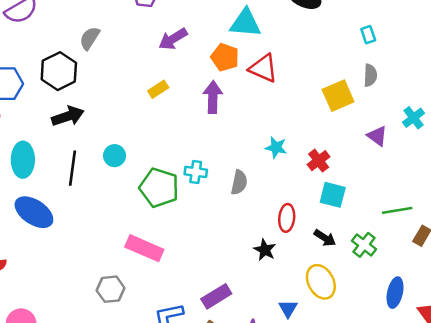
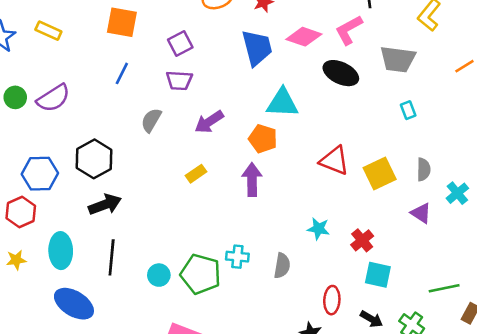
gray semicircle: (90, 38) -> (151, 120), moved
red triangle: (263, 68) -> (334, 161), moved
gray semicircle: (370, 75) -> (424, 169), moved
cyan circle: (115, 156) -> (159, 275), moved

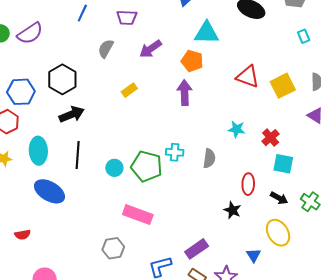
yellow rectangle: (196, 174) -> (129, 90), moved

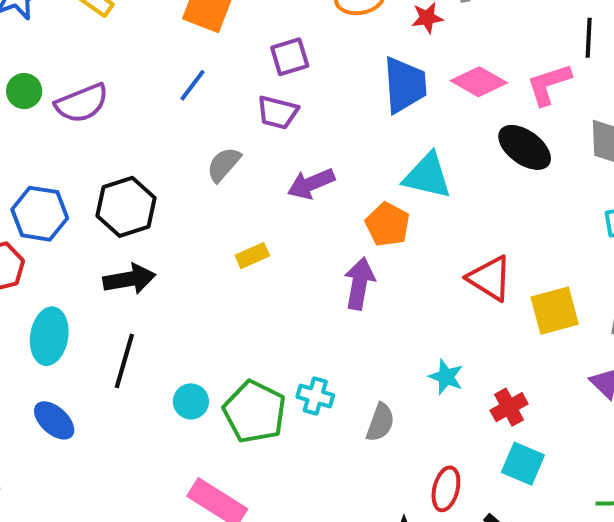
blue ellipse: (49, 191) -> (54, 420), size x0.7

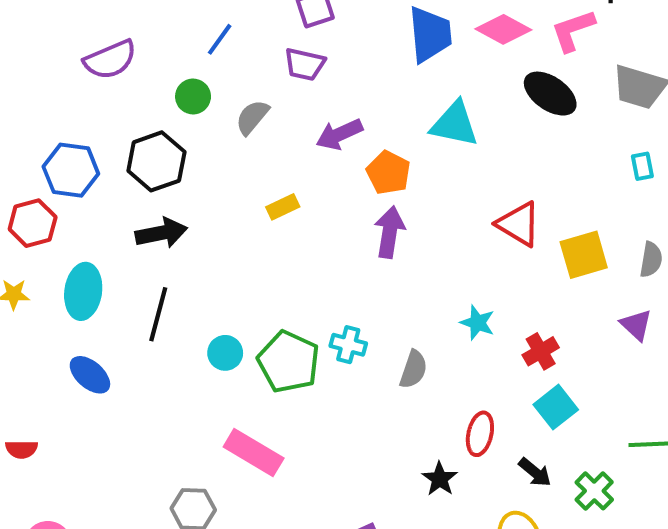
green circle: (24, 91) -> (193, 96), moved
orange pentagon: (388, 224) -> (388, 173), moved
cyan square: (523, 464) -> (556, 407), turned 30

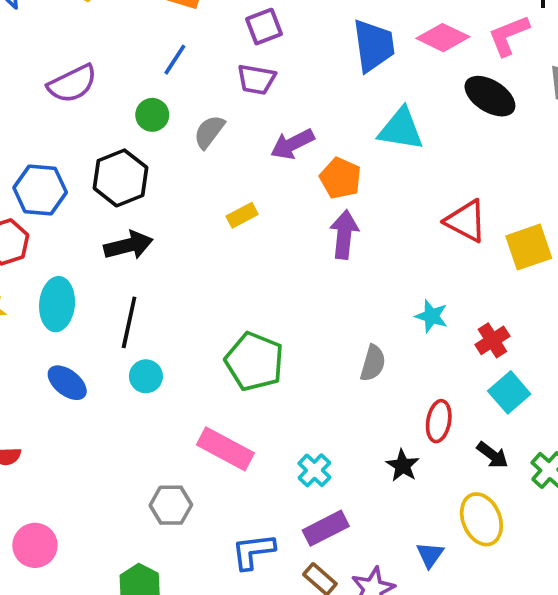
cyan cross: (348, 345) -> (314, 470), moved, turned 32
cyan circle: (225, 353) -> (146, 376), moved

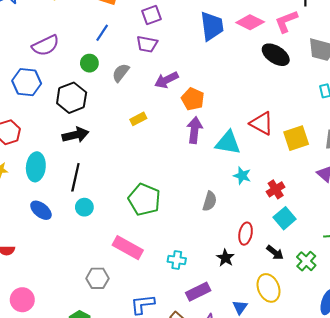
cyan triangle: (401, 129) -> (228, 143), moved
blue hexagon: (40, 190) -> (27, 82), moved
cyan cross: (314, 470) -> (177, 260), turned -36
purple rectangle: (326, 528) -> (198, 292), moved

